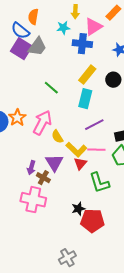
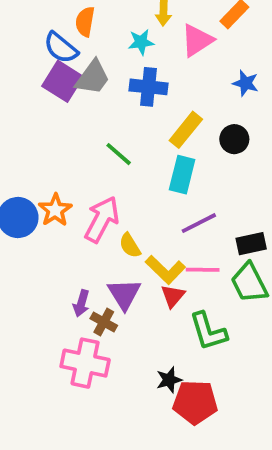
blue cross: (82, 44) -> (149, 87), moved

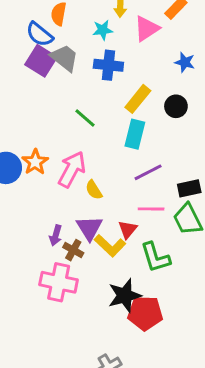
gray trapezoid: (93, 78) -> (64, 58), turned -88
yellow L-shape: (165, 270) -> (110, 246), moved
black star: (169, 380) -> (125, 296), size x1.6

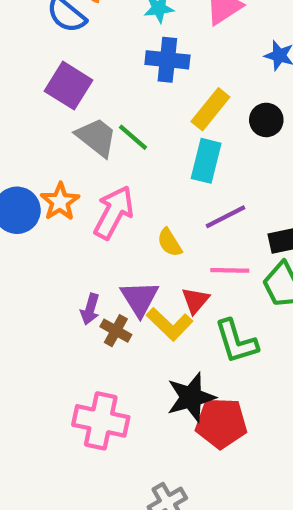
gray trapezoid: (64, 58) -> (96, 137), moved
purple square: (41, 61) -> (69, 86), moved
yellow semicircle: (94, 190) -> (170, 242), moved
pink cross: (59, 282) -> (101, 421), moved

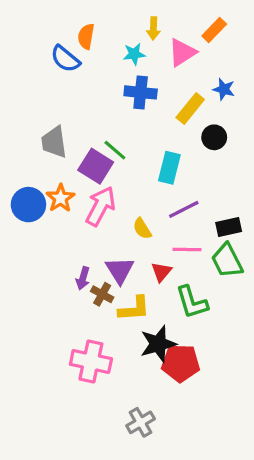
purple square: (69, 86) -> (96, 166), moved
yellow rectangle: (210, 109) -> (190, 108), moved
gray trapezoid: (96, 137) -> (54, 142), moved, turned -136
yellow L-shape: (170, 324) -> (134, 309), moved, turned -48

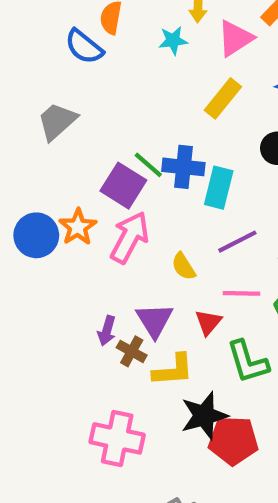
blue cross: (141, 92) -> (183, 167), moved
yellow rectangle: (190, 108) -> (223, 98), moved
gray trapezoid: (54, 142) -> (57, 121), moved, turned 56

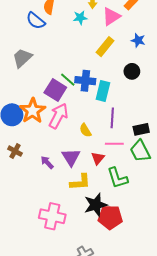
orange star: (78, 227) -> (33, 111), size x1.4
purple line: (237, 242) -> (112, 118), turned -60
purple arrow: (107, 331) -> (47, 162), turned 120
brown cross: (132, 351) -> (15, 151), moved

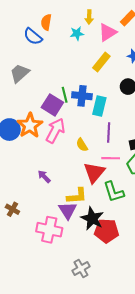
green line: (68, 80) -> (65, 95), turned 35
brown cross: (15, 151) -> (12, 209), moved
purple triangle: (71, 157) -> (68, 210), moved
red triangle: (98, 158) -> (94, 172), size x1.6
black star: (96, 205) -> (92, 218), turned -30

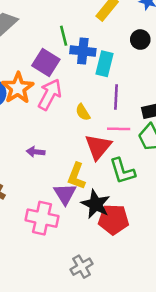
green line: (65, 95) -> (64, 36), moved
purple arrow: (44, 177) -> (36, 152), turned -40
yellow L-shape: (77, 196) -> (76, 176), turned 115

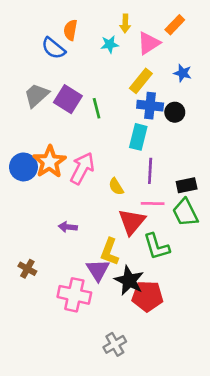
blue cross: (83, 51) -> (150, 106), moved
purple square: (46, 63) -> (68, 99), moved

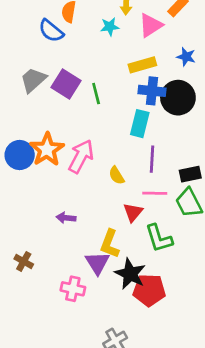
yellow rectangle: (141, 81) -> (142, 65), turned 35
black circle: (175, 112) -> (178, 98), size x1.6
red triangle: (132, 222) -> (133, 212), size x0.7
pink cross: (74, 295) -> (73, 289), size x0.7

